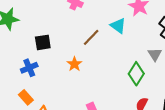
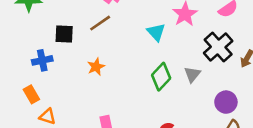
brown line: (91, 37) -> (100, 23), moved
green diamond: (136, 74) -> (161, 77), moved

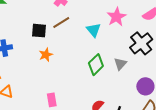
brown line: (100, 23) -> (61, 23), moved
black square: (64, 34) -> (39, 31), moved

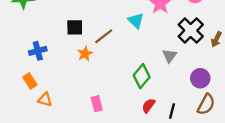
brown line: (61, 23) -> (104, 36), moved
green diamond: (96, 65) -> (142, 76), moved

